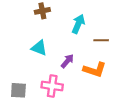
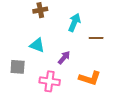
orange L-shape: (95, 70) -> (90, 78), moved
gray square: (18, 90) -> (18, 67), moved

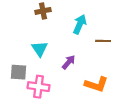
cyan triangle: (37, 45) -> (40, 49), turned 35
pink cross: (50, 81) -> (39, 87), moved

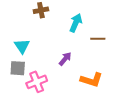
cyan triangle: (40, 49) -> (22, 46), moved
pink cross: (39, 87) -> (37, 82), turned -30

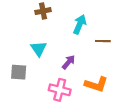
cyan triangle: (22, 46) -> (39, 49), moved
pink cross: (37, 82) -> (60, 90), moved, turned 36

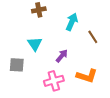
brown line: (103, 41) -> (93, 37), turned 56
pink cross: (60, 90) -> (54, 81), turned -30

